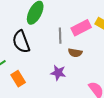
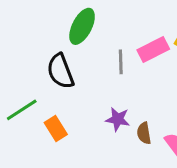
brown semicircle: (75, 53) -> (144, 133), moved, turned 72

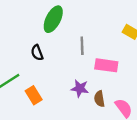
pink rectangle: (153, 50) -> (106, 65), moved, turned 35
black semicircle: (60, 71) -> (37, 53), size x0.6

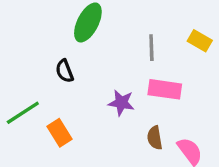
gray line: (82, 46) -> (151, 48), moved
purple star: (80, 88) -> (121, 103), moved

